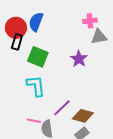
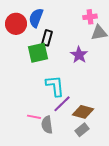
black rectangle: (17, 42) -> (47, 38), moved
green square: (38, 57) -> (38, 53), turned -35
cyan L-shape: (36, 86) -> (55, 86), moved

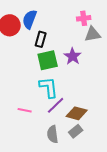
green square: (38, 53) -> (48, 60), moved
pink line: (34, 117) -> (25, 110), moved
gray semicircle: (47, 125) -> (53, 134), moved

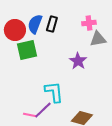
black rectangle: (41, 39) -> (52, 24), moved
green square: (48, 60) -> (27, 50), moved
purple line: (56, 105) -> (43, 110), moved

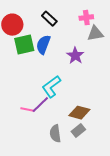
blue semicircle: (35, 24) -> (43, 45), moved
black rectangle: (52, 24) -> (49, 19), turned -63
cyan L-shape: (54, 92) -> (51, 87), turned -120

